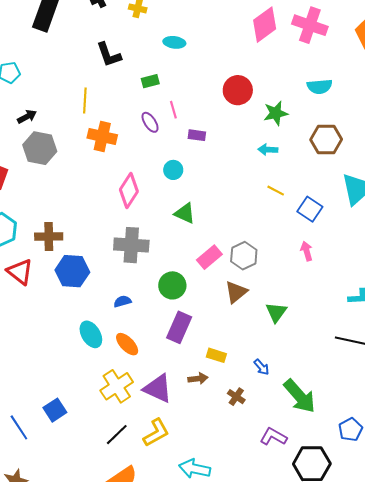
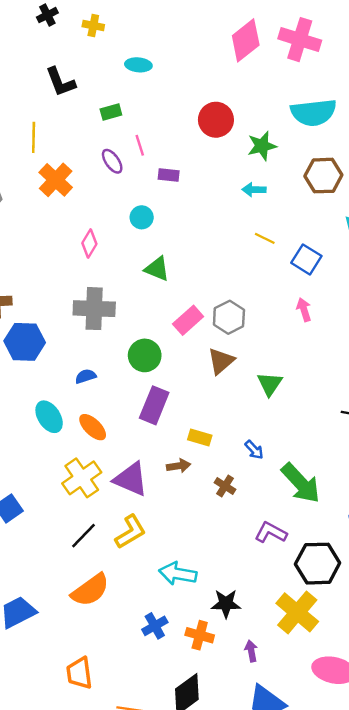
cyan semicircle: (320, 87) -> (314, 112), size x1.5
orange cross: (102, 136) -> (56, 180), turned 32
pink diamond: (129, 190) -> (89, 243), size x0.7

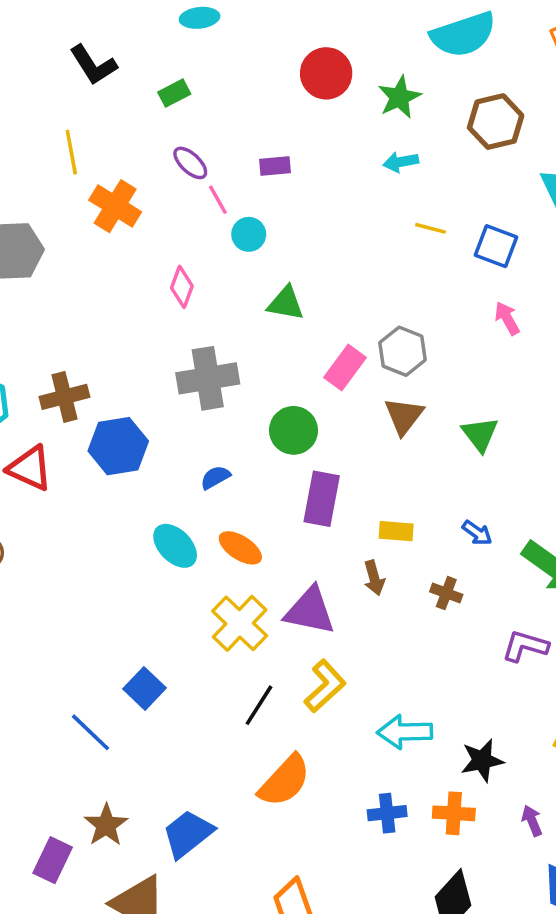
pink line: (140, 145) -> (218, 200), moved
brown arrow: (179, 466) -> (374, 578), turned 95
blue cross: (155, 626) -> (387, 813), turned 35

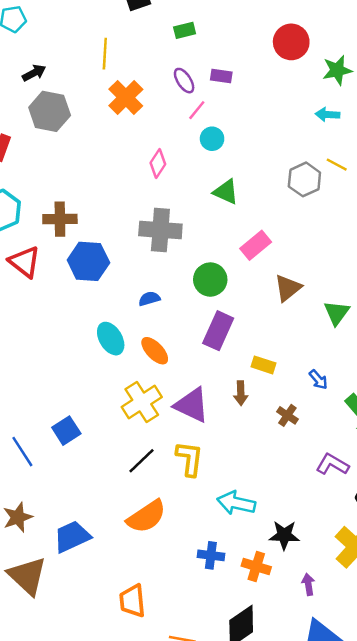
purple rectangle: (275, 166) -> (221, 76), moved
pink line: (218, 200) -> (197, 110), turned 55
gray hexagon: (403, 351) -> (304, 179), moved
yellow L-shape: (325, 686) -> (190, 459), turned -54

